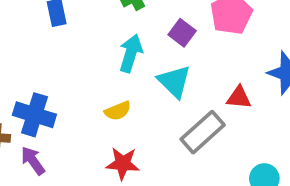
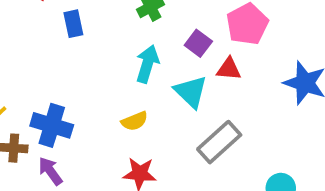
red triangle: (239, 98) -> (229, 69), moved

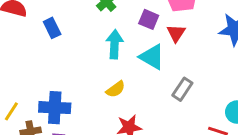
red triangle: (229, 69) -> (176, 33), turned -48
gray rectangle: (219, 142) -> (182, 89), size x0.7

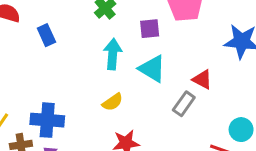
purple square: (149, 19) -> (150, 29), turned -30
red triangle: (176, 33) -> (202, 79), moved, turned -36

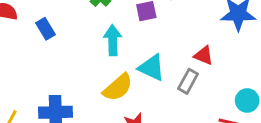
cyan triangle: (152, 69) -> (152, 68), moved
yellow semicircle: (113, 102) -> (118, 87), size x1.5

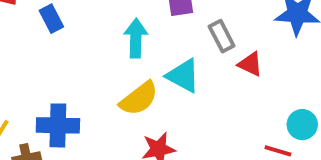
gray rectangle: (188, 81) -> (222, 36), moved, turned -60

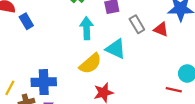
blue rectangle: (51, 19) -> (26, 21), moved
red triangle: (250, 64) -> (161, 29), moved

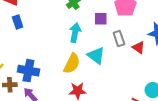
blue rectangle: (26, 21) -> (18, 22), moved
yellow semicircle: (90, 64) -> (72, 63), turned -35

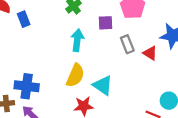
blue rectangle: (18, 22) -> (24, 19), moved
cyan triangle: (96, 56) -> (103, 85), moved

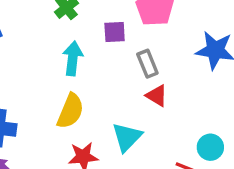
red triangle: (150, 53) -> (157, 96), moved
cyan triangle: (103, 85) -> (127, 137), moved, turned 40

